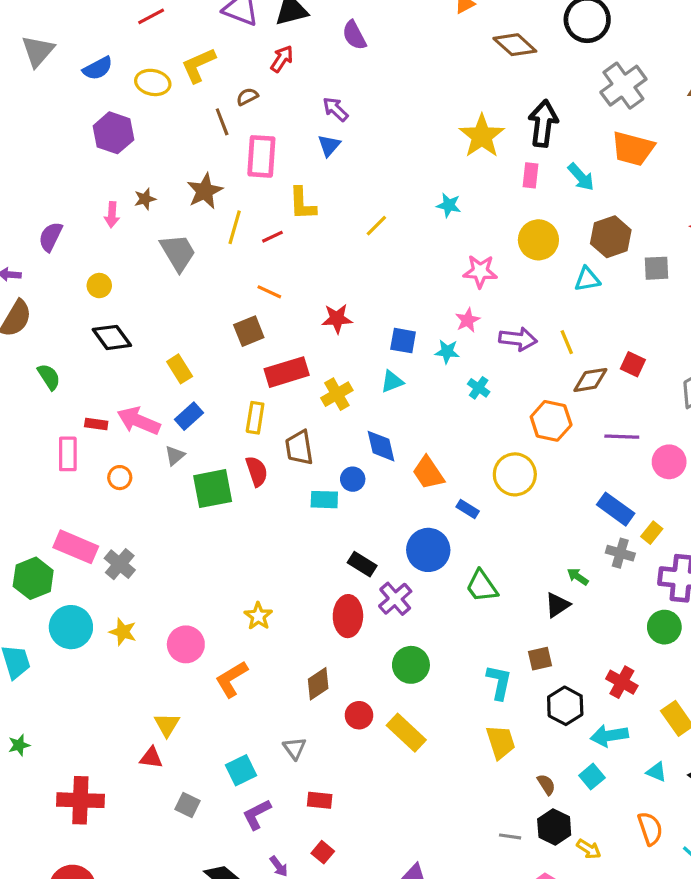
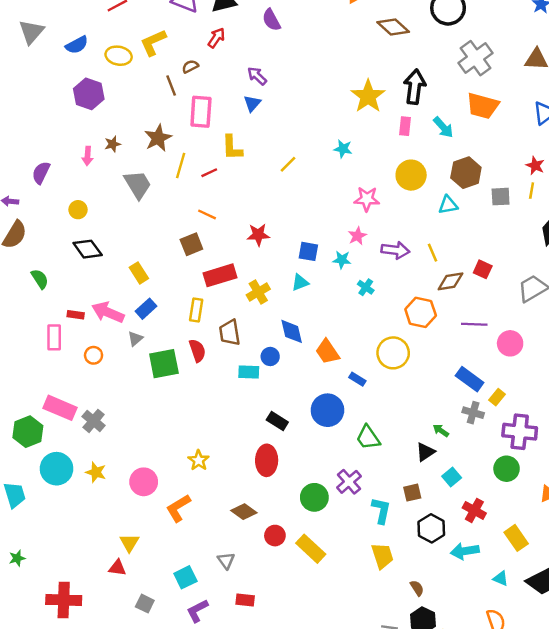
purple cross: (395, 599) -> (349, 482), moved
brown diamond: (318, 684) -> (244, 512), turned 70
cyan square: (592, 777) -> (452, 477), moved

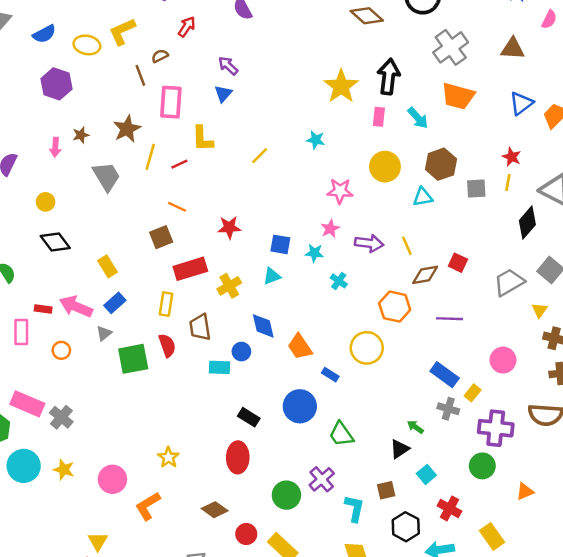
pink circle: (510, 343) -> (503, 360), moved

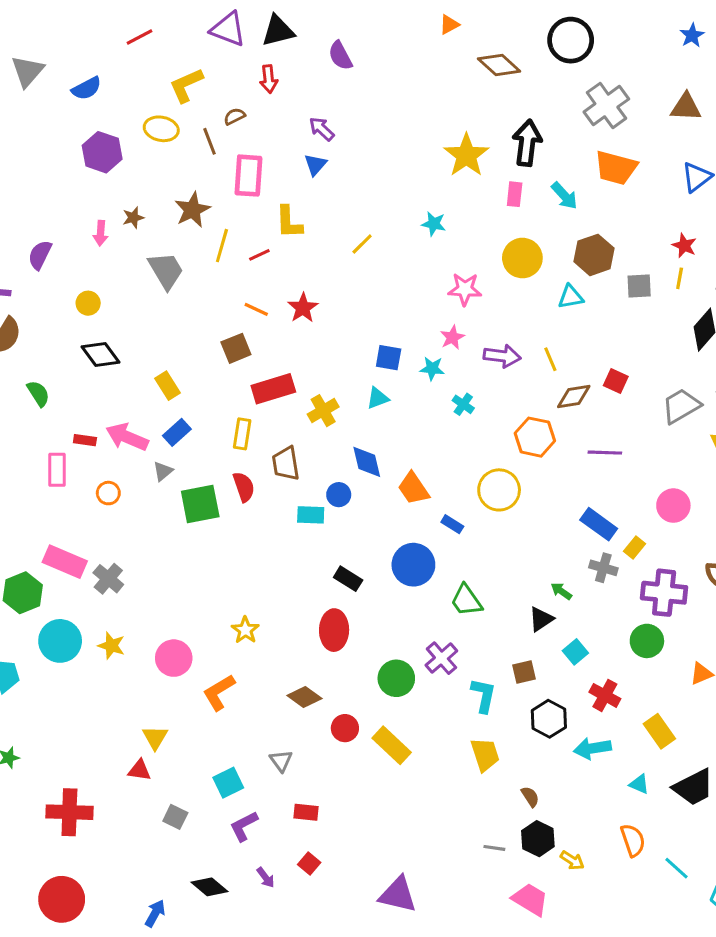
red arrow: (187, 27) -> (269, 79), turned 140
yellow ellipse: (87, 45) -> (161, 129), moved
red star: (229, 227) -> (303, 308), moved, turned -30

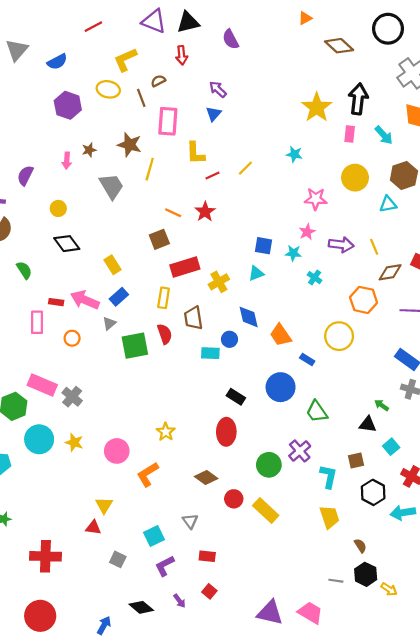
brown star: (192, 210) -> (130, 145), turned -30
red line: (259, 255) -> (212, 175), moved
black triangle: (541, 619) -> (368, 424), turned 42
pink trapezoid: (530, 899) -> (310, 613), moved

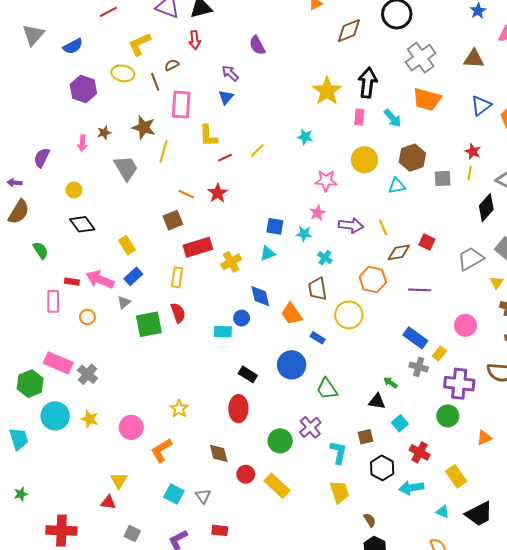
purple semicircle: (231, 39) -> (257, 45), moved
brown diamond: (339, 46) -> (349, 31), turned -64
brown trapezoid: (193, 318) -> (318, 289), moved
brown diamond: (206, 478) -> (219, 453), turned 40
cyan square: (154, 536) -> (174, 494), moved, turned -36

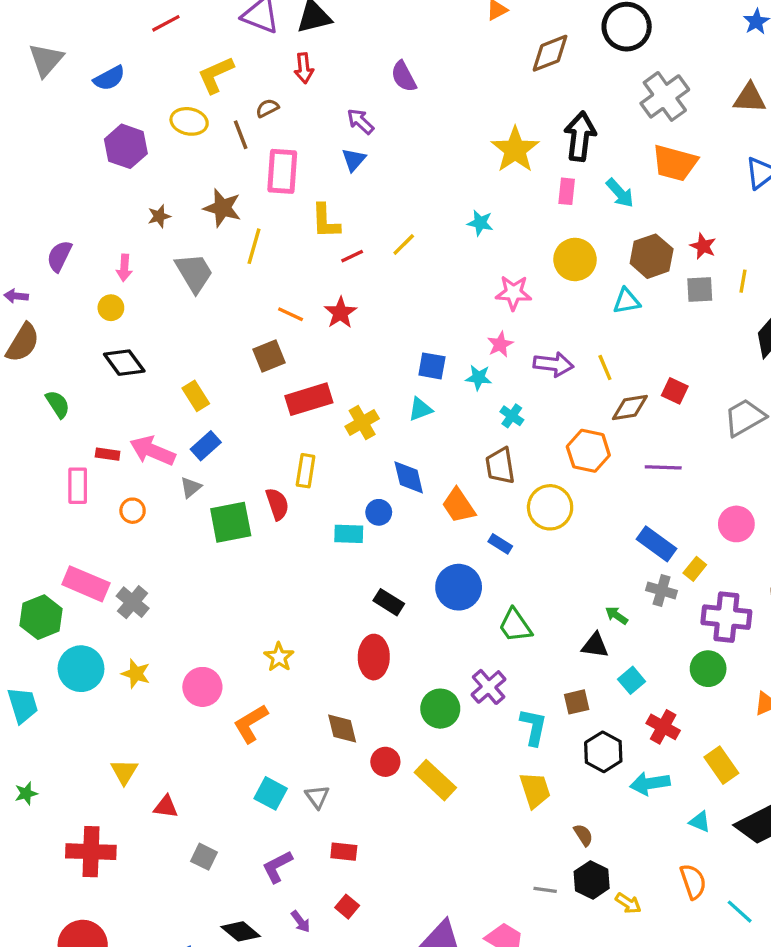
pink arrow: (82, 143) -> (124, 268), moved
red star: (473, 151) -> (703, 246), moved
yellow rectangle: (177, 277) -> (306, 471), moved
yellow triangle: (119, 480) -> (124, 772), moved

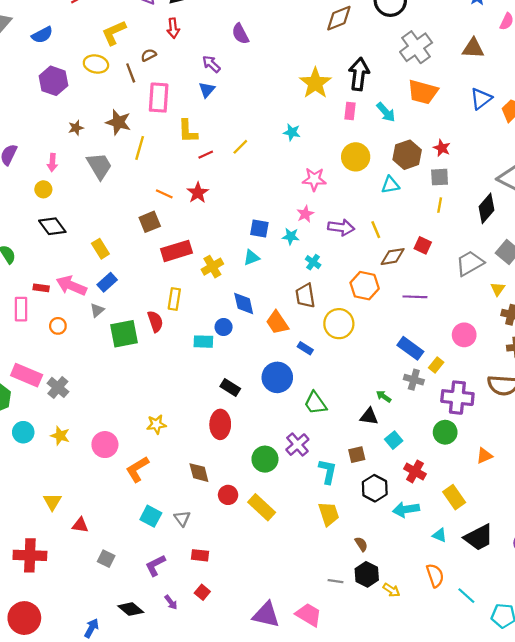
yellow line: (743, 281) -> (440, 205), moved
yellow star: (279, 657) -> (156, 424), turned 30
cyan circle: (81, 669) -> (23, 432), size x0.7

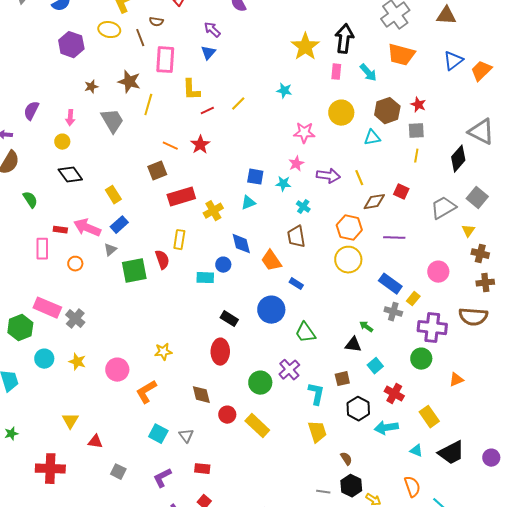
brown semicircle: (149, 55) -> (156, 22), turned -144
yellow circle: (339, 324) -> (348, 260), moved

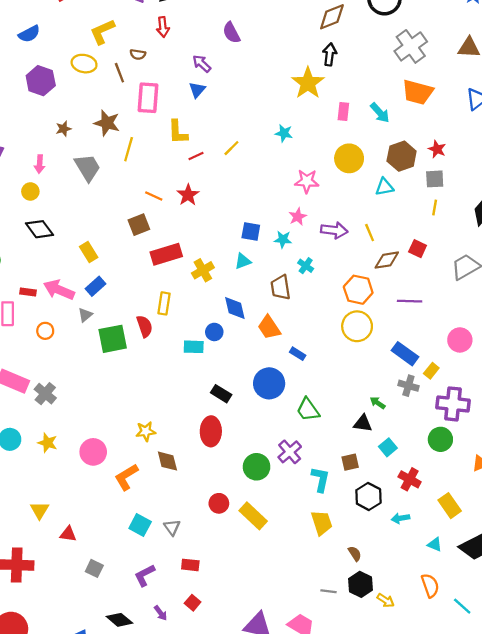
black arrow: (344, 39) -> (330, 54), moved, size x0.7
brown trapezoid: (296, 237) -> (281, 287), moved
brown diamond: (201, 395) -> (167, 461), moved
cyan arrow: (386, 428) -> (400, 518), size x0.7

